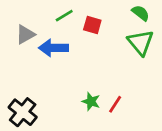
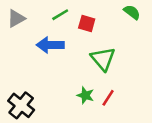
gray triangle: (25, 34) -> (16, 18), moved
green triangle: (141, 42) -> (103, 59), moved

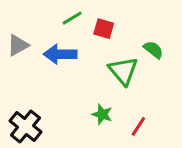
green semicircle: (132, 12) -> (153, 50), moved
gray triangle: (16, 18) -> (18, 45), moved
red line: (108, 98) -> (138, 126), moved

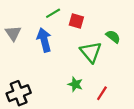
gray triangle: (18, 45) -> (13, 33), turned -35
blue arrow: (60, 54) -> (44, 40), turned 75
black cross: (25, 126) -> (19, 93), turned 30

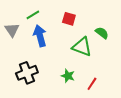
green line: (53, 13) -> (33, 15), moved
green triangle: (91, 52) -> (82, 47), turned -30
black cross: (19, 93) -> (27, 73), moved

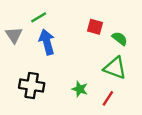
red square: (69, 19) -> (95, 27), moved
green triangle: (82, 47) -> (115, 68), moved
black cross: (27, 73) -> (32, 85), turned 30

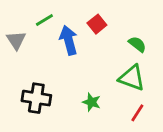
red square: (95, 27) -> (97, 24), moved, turned 35
blue arrow: (47, 42) -> (69, 40), moved
red line: (108, 98) -> (137, 113), moved

